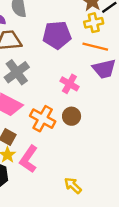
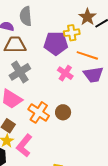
yellow cross: (94, 23) -> (72, 33), moved
pink cross: (69, 84) -> (65, 73), moved

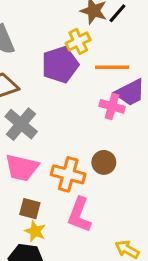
pink cross: (65, 73) -> (112, 106), moved
pink L-shape: (24, 146) -> (79, 215), moved

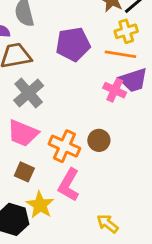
yellow cross: (78, 41) -> (126, 31), moved
yellow star: (35, 231) -> (40, 205), moved, size x1.4

